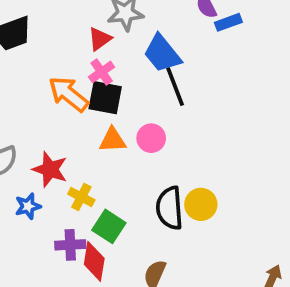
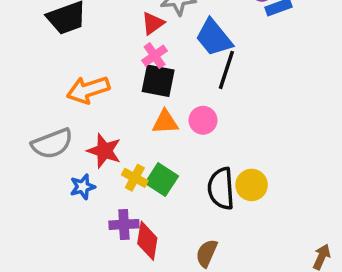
black line: (175, 87) -> (226, 70), turned 39
orange arrow: (68, 94) -> (88, 90), moved, turned -57
green square: (109, 226) -> (162, 180), moved

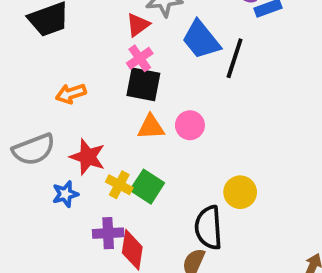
black line: (226, 70) -> (235, 58), moved
orange arrow: (88, 90) -> (71, 94), size x0.7
black semicircle: (221, 189) -> (209, 228), moved

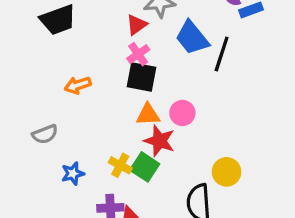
gray semicircle: (34, 149) -> (45, 134), size x0.7
red star: (88, 157) -> (159, 141), moved

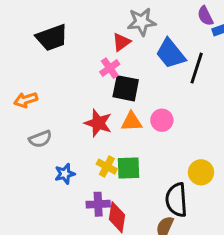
pink cross: (138, 54) -> (110, 68), moved
orange arrow: (78, 85) -> (26, 100), moved
red star: (159, 141) -> (98, 123), moved
green square: (145, 167) -> (129, 168), turned -35

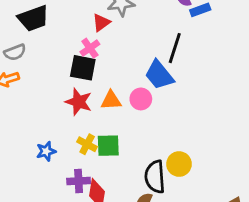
blue trapezoid: (171, 54) -> (159, 75), moved
black square: (126, 88) -> (83, 68), moved
gray semicircle: (40, 139) -> (15, 52), moved
yellow circle: (201, 172) -> (179, 164), moved

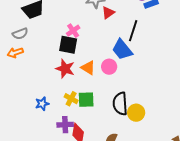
red triangle: (101, 23) -> (108, 13), moved
orange triangle: (111, 100) -> (88, 68), turned 35
black semicircle: (155, 177) -> (120, 104), moved

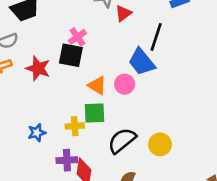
red star: (65, 69) -> (38, 68), moved
yellow cross: (71, 99) -> (75, 126), turned -32
green square: (86, 100) -> (94, 113), moved
black semicircle: (120, 104) -> (122, 140), moved, turned 55

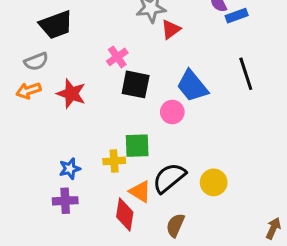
black line: (156, 37) -> (246, 74), moved, turned -36
black square: (71, 55) -> (136, 84), moved
orange triangle: (97, 85) -> (140, 192), moved
purple cross: (67, 160) -> (65, 201), moved

